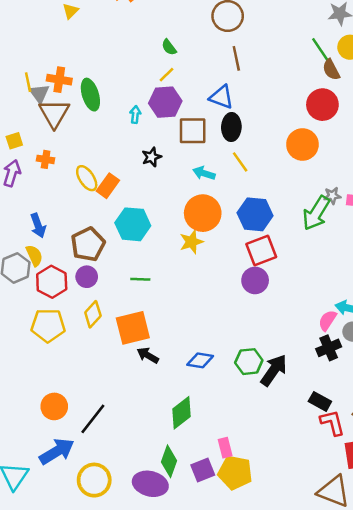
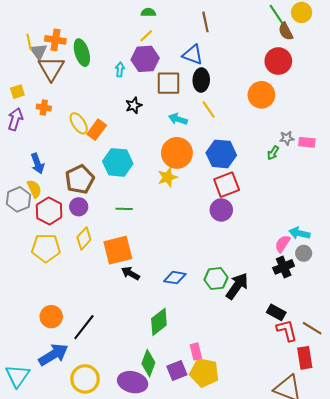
green semicircle: (169, 47) -> (148, 12), turned 128
green arrow: (316, 213) -> (273, 153), size x0.5

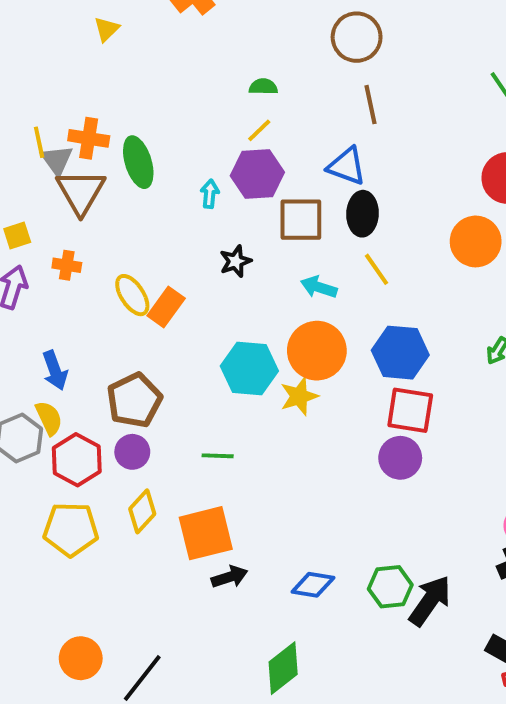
cyan hexagon: (118, 162) -> (249, 368), moved
red square: (227, 185) -> (410, 410), turned 30
black arrow: (130, 273) -> (230, 577), turned 132

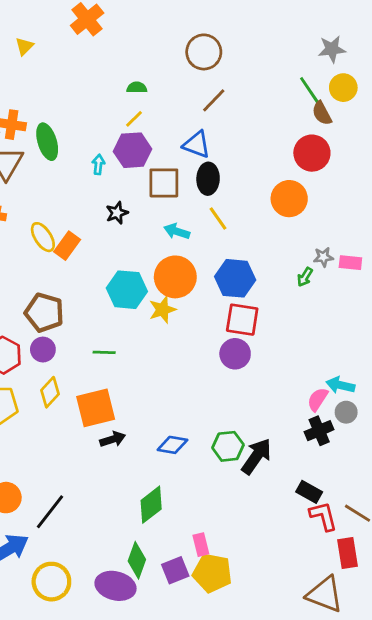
brown line: (370, 105) -> (214, 100), turned 56
brown pentagon: (134, 400) -> (44, 313), turned -30

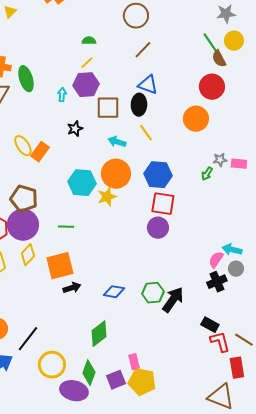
blue triangle: (197, 145) -> (148, 85), moved
purple circle: (43, 350) -> (23, 225), size x1.8
yellow circle: (51, 582) -> (52, 365), moved

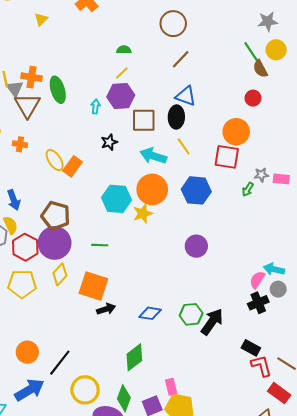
red circle: (212, 87) -> (253, 98), size x0.6
cyan arrow: (117, 142) -> (153, 156), size x1.4
red square: (163, 204) -> (227, 157), moved
orange square: (60, 266) -> (93, 286), turned 32
red rectangle: (237, 368) -> (279, 393), turned -45

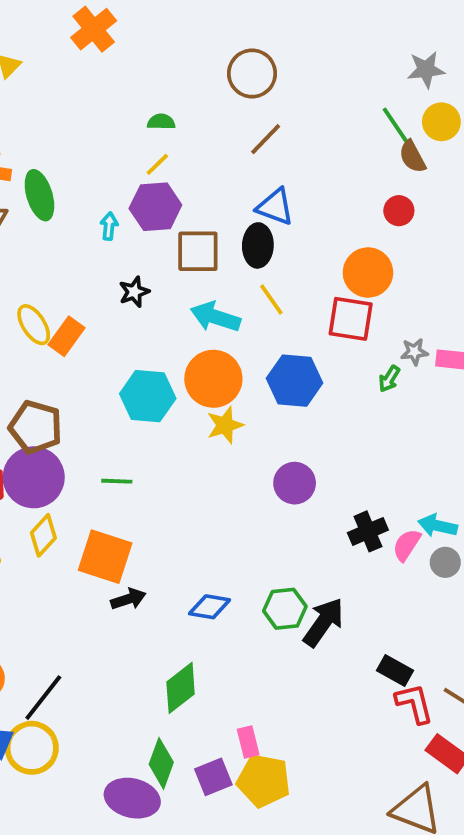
yellow star: (143, 214) -> (225, 425), moved
black cross: (258, 303) -> (368, 531), moved
yellow circle: (85, 390) -> (32, 748), moved

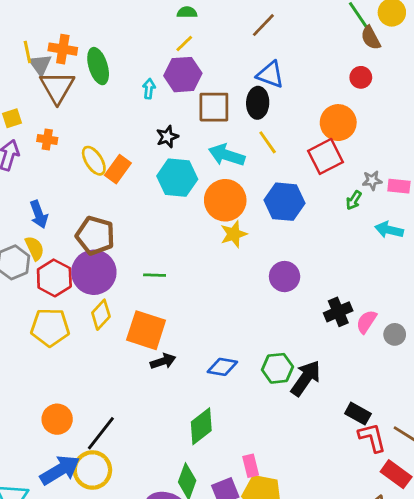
red square: (351, 319) -> (325, 156), turned -36
cyan hexagon: (148, 396) -> (177, 178), moved
cyan arrow: (438, 526) -> (389, 230), moved

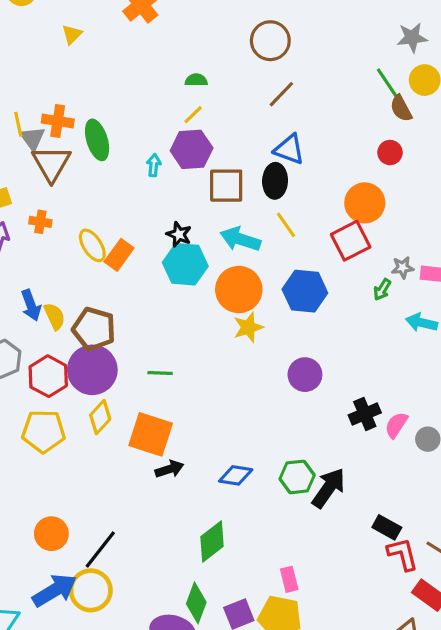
black star: (167, 137) -> (179, 234), moved, turned -30
yellow semicircle: (35, 248) -> (55, 316), moved
pink rectangle: (251, 466) -> (289, 579), moved

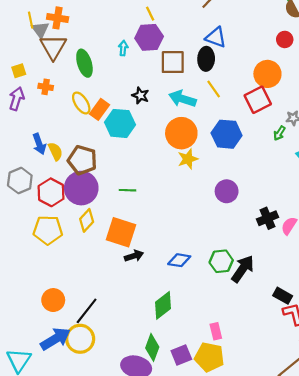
yellow line: (193, 115) -> (150, 14), turned -72
green ellipse: (97, 140) -> (84, 63), moved
cyan hexagon: (185, 264) -> (120, 123), moved

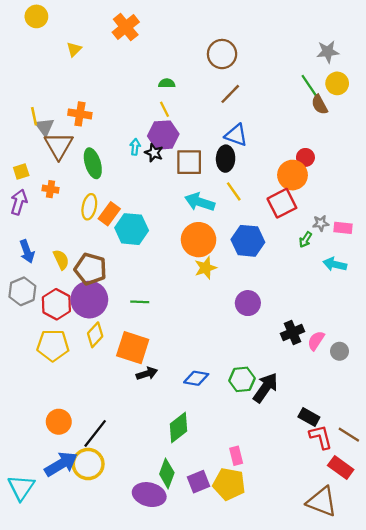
orange cross: (58, 18) -> (80, 114), moved
red circle: (285, 39) -> (305, 157), moved
black star: (140, 95) -> (154, 153), moved
yellow ellipse: (81, 103) -> (89, 207), turned 45
blue arrow: (39, 144) -> (27, 251), moved

